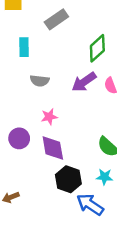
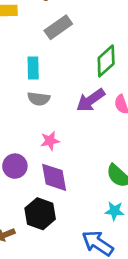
cyan rectangle: (24, 47) -> (33, 68), moved
black hexagon: (68, 179) -> (40, 214), moved

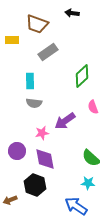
purple arrow: (91, 100) -> (65, 121), moved

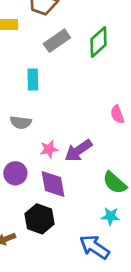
green diamond: (82, 76) -> (98, 42), moved
gray semicircle: (34, 103) -> (21, 122), moved
purple arrow: (65, 121) -> (78, 151), moved

